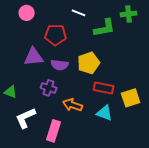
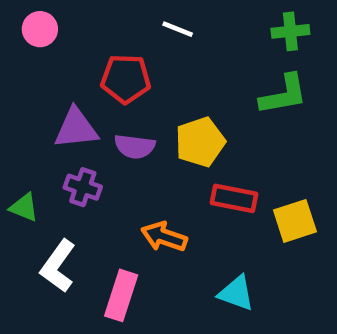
pink circle: (27, 13) -> (40, 29), moved
green L-shape: (105, 28) -> (284, 95), moved
purple cross: (49, 88) -> (83, 187), moved
cyan triangle: (105, 113) -> (236, 293), moved
white L-shape: (26, 118) -> (58, 266), turned -30

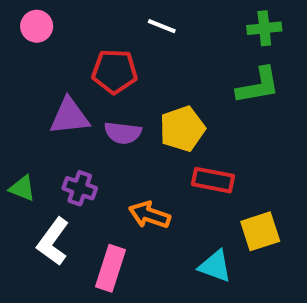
purple cross: (83, 187) -> (80, 188), moved
yellow square: (295, 221) -> (260, 231), moved

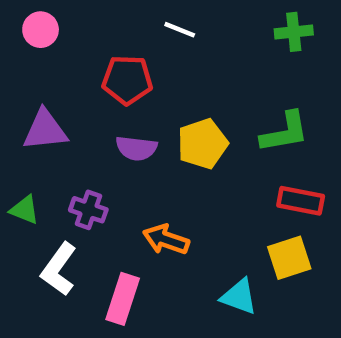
green L-shape: (258, 86) -> (285, 132), moved
purple triangle: (69, 116) -> (45, 130), moved
red rectangle: (213, 180) -> (301, 201), moved

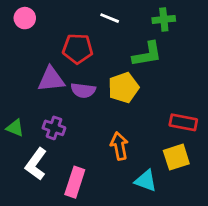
green cross: (294, 32) -> (164, 19), moved
purple triangle: (45, 130) -> (51, 79), moved
green L-shape: (285, 132) -> (147, 54), moved
orange arrow: (166, 240) -> (119, 146), moved, turned 60

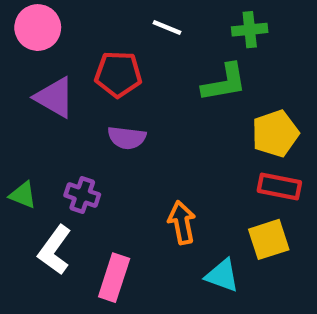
pink circle: (25, 18) -> (38, 28), size x1.4
purple triangle: (51, 79) -> (55, 97), moved, turned 36
yellow pentagon: (123, 88) -> (275, 133), moved

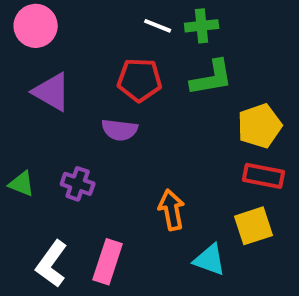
green cross: (250, 30) -> (202, 26), moved
red pentagon: (118, 74) -> (140, 80), moved
white L-shape: (55, 250) -> (52, 264), moved

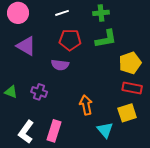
white line: (158, 26) -> (62, 13), moved, turned -40
cyan triangle: (210, 260) -> (105, 130), turned 30

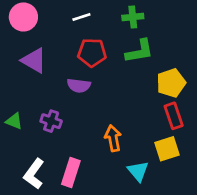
red rectangle: (132, 88) -> (174, 116), turned 60

